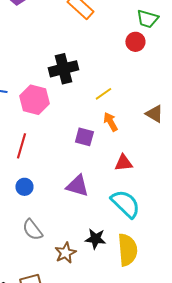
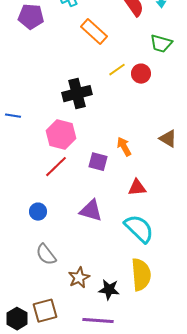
red circle: (135, 42) -> (141, 74), moved
yellow line: (103, 94) -> (117, 70), moved
pink hexagon: (34, 100) -> (61, 135), moved
red line: (21, 146) -> (56, 167), moved, turned 30
black star: (95, 239) -> (109, 290), moved

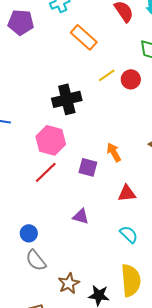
purple triangle: (91, 211) -> (81, 216), size x0.7
blue circle: (38, 212) -> (29, 233), moved
cyan semicircle: (139, 229) -> (129, 234), size x0.6

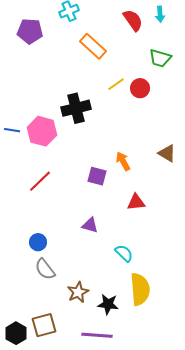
pink hexagon: (51, 140) -> (42, 131), moved
red line: (46, 172) -> (40, 181), moved
cyan semicircle: (129, 234) -> (124, 253), moved

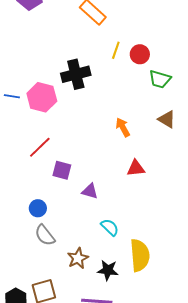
green trapezoid: (160, 58) -> (160, 79), moved
yellow line: (116, 84) -> (116, 50), turned -36
purple square: (97, 176) -> (62, 170), moved
cyan semicircle: (124, 253) -> (110, 227), moved

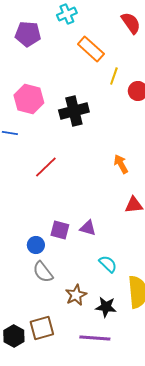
yellow line: (116, 50) -> (114, 76), moved
pink hexagon: (42, 97) -> (29, 99), moved
red line: (40, 147) -> (46, 167), moved
purple square: (62, 170) -> (60, 230), moved

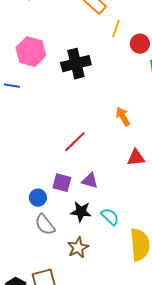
red line: (46, 167) -> (75, 142), moved
black star: (106, 307) -> (81, 212), moved

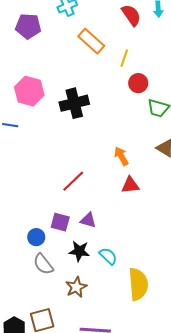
yellow line: (116, 29) -> (124, 58), moved
red triangle: (136, 158) -> (130, 185), moved

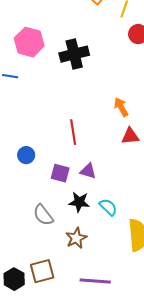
red line: (73, 181) -> (73, 132), turned -55
blue circle: (36, 237) -> (26, 155), moved

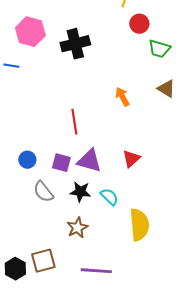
red triangle: (130, 136) -> (131, 159), moved, turned -36
blue circle: (26, 155) -> (27, 160), moved
purple triangle: (88, 171) -> (89, 161), size x1.5
gray semicircle: (43, 215) -> (43, 192), moved

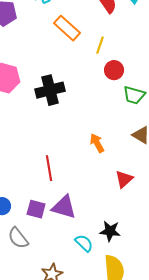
red triangle: (131, 159) -> (124, 179), moved
black star: (80, 192) -> (110, 231), moved

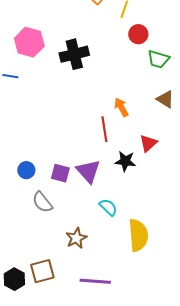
red line: (49, 168) -> (104, 129), moved
purple triangle: (64, 207) -> (88, 171), turned 32
black star: (110, 231) -> (125, 161), moved

